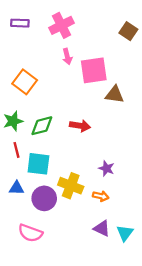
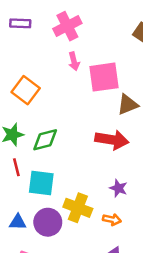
brown triangle: (115, 95) -> (128, 104), turned -30
red arrow: (80, 126) -> (112, 140), moved, size x1.4
blue triangle: (17, 188) -> (18, 222), moved

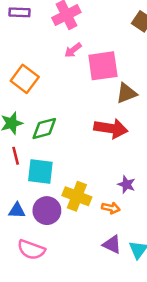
pink arrow: (74, 61) -> (73, 50), turned 66
purple star: (118, 188) -> (126, 184), moved

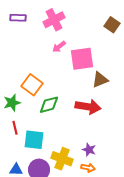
orange square: (25, 79) -> (32, 85), moved
green diamond: (44, 128) -> (49, 105), moved
purple star: (126, 184) -> (89, 150), moved

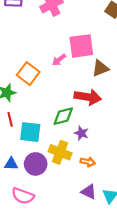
pink arrow: (59, 47) -> (59, 60), moved
green diamond: (49, 105) -> (63, 116), moved
purple star: (89, 150) -> (81, 133), moved

